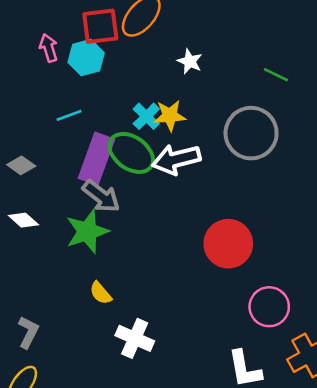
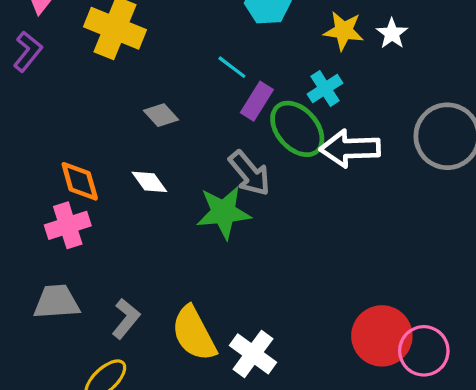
cyan line: (69, 115) -> (232, 67), turned 45
yellow star: (170, 116) -> (344, 31), moved
purple rectangle: (96, 159) -> (257, 101), moved, size x0.6
red circle: (228, 244) -> (382, 336), moved
yellow semicircle: (101, 293) -> (194, 334), moved, size x1.8

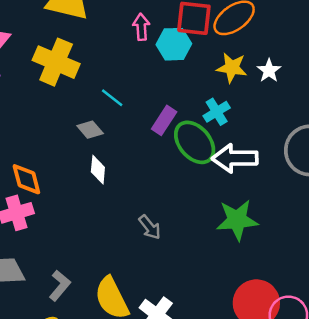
cyan line: (232, 67) -> (112, 98), moved
gray arrow: (250, 173) -> (150, 227), moved, size x0.7
white diamond: (149, 182) -> (98, 170), moved, turned 40
green star: (224, 212) -> (237, 220), moved

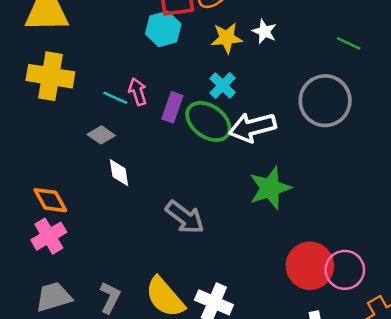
pink arrow: (141, 27) -> (138, 92), moved
gray arrow: (150, 227) -> (185, 217), size x1.5

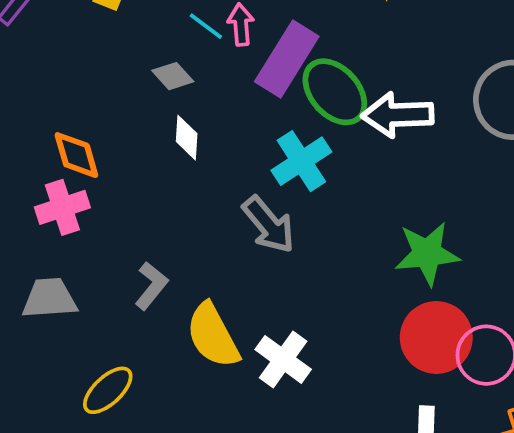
cyan cross: (223, 86) -> (301, 161), moved, size x1.4
purple rectangle: (172, 107) -> (287, 59), size x1.6
green star: (270, 188) -> (427, 253), moved
gray L-shape: (110, 298) -> (151, 286), moved

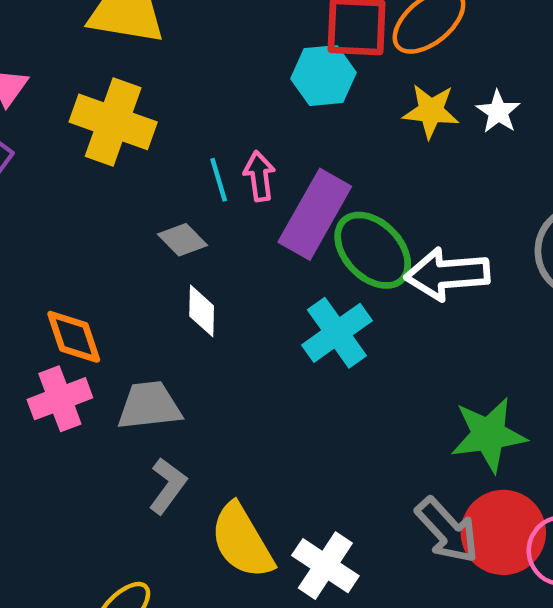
cyan line: (206, 26) -> (219, 180), turned 39
gray arrow: (269, 225) -> (447, 530), moved
gray trapezoid: (49, 298) -> (149, 406), moved

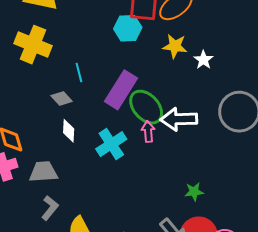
white star: (498, 112) -> (203, 60), moved
pink arrow: (259, 176) -> (148, 131), moved
cyan cross: (337, 333) -> (111, 144), moved
green star: (489, 435) -> (194, 192), size x0.6

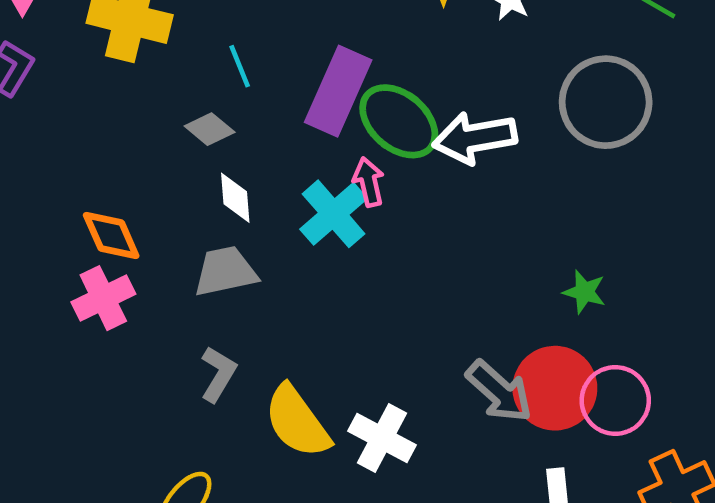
pink arrow: (148, 131) -> (369, 182), moved
gray trapezoid: (43, 172) -> (225, 271), moved
green star: (194, 192) -> (584, 292), moved, turned 30

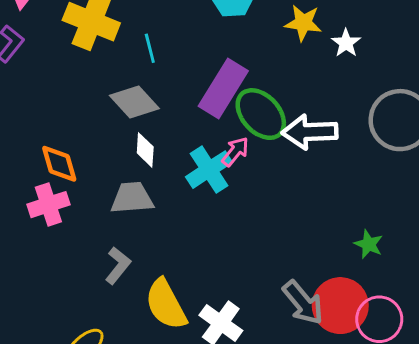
cyan line: (240, 66) -> (150, 48), moved
gray diamond: (210, 129) -> (134, 102), size x1.5
pink arrow: (369, 182) -> (235, 152), turned 44

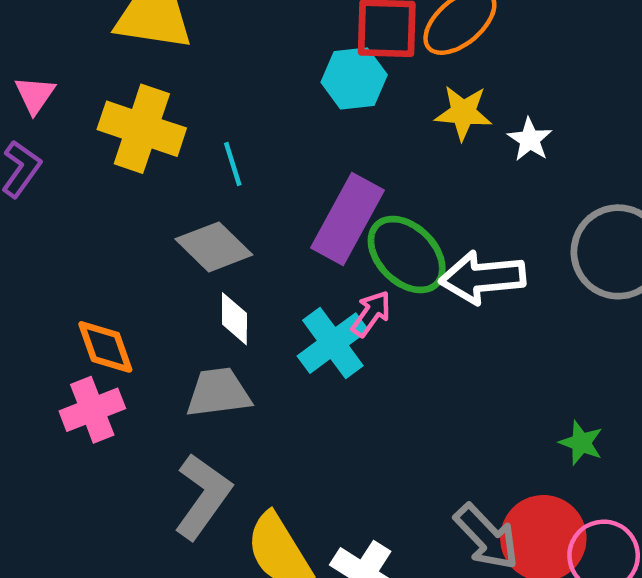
gray L-shape: (118, 265) -> (203, 496), size x1.5

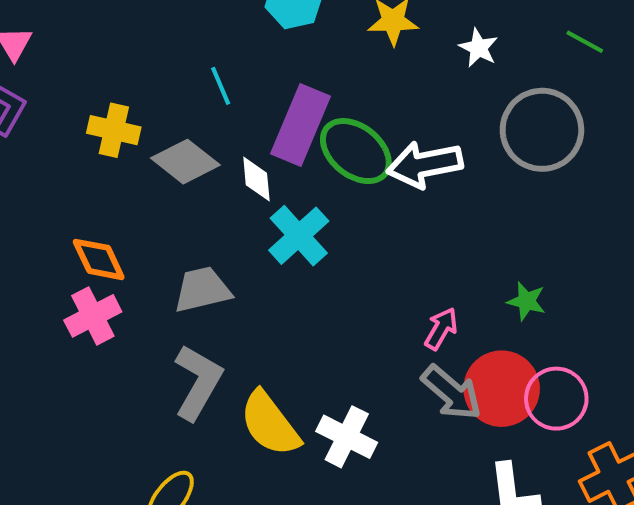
yellow cross: (142, 129) -> (114, 130), moved, size x0.7
white star: (530, 140) -> (478, 48), moved
cyan line: (233, 164) -> (221, 86), moved
pink arrow: (371, 314) -> (441, 329), moved
white diamond: (234, 319) -> (256, 179), moved

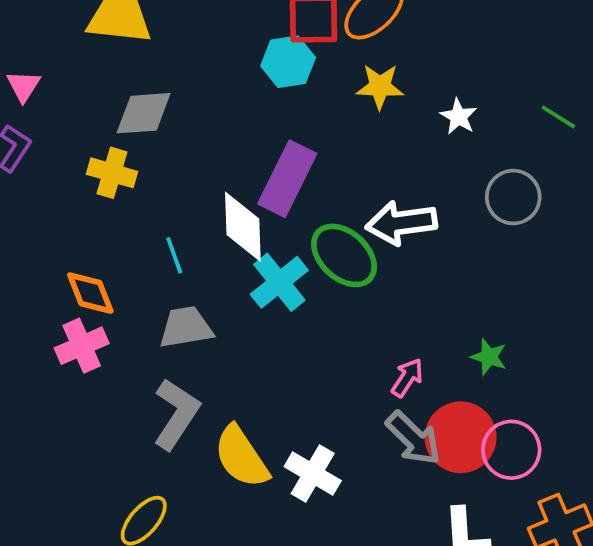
cyan line: (221, 86) -> (174, 255), moved
gray circle: (542, 130) -> (513, 197), size x0.7
green ellipse: (356, 151) -> (344, 255), moved
gray diamond: (185, 162) -> (144, 113), moved, turned -46
white diamond: (256, 179) -> (243, 227), size x1.6

